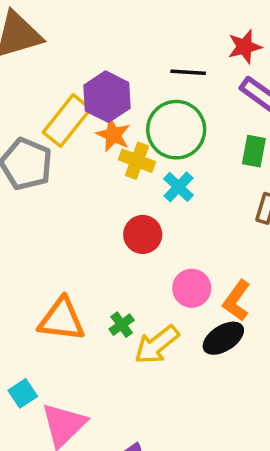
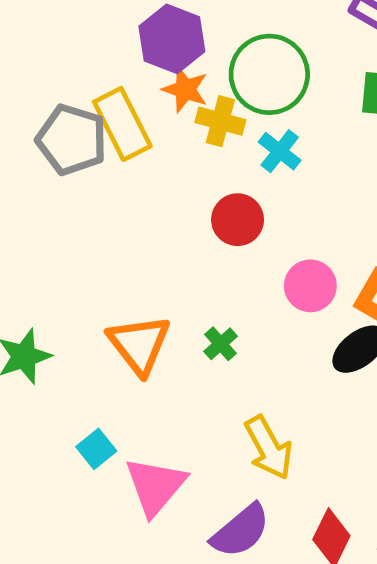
yellow rectangle: (67, 121) -> (122, 124), moved, turned -60
orange triangle: (62, 319) -> (139, 344), turned 51
yellow arrow: (157, 345) -> (269, 448), moved, turned -75

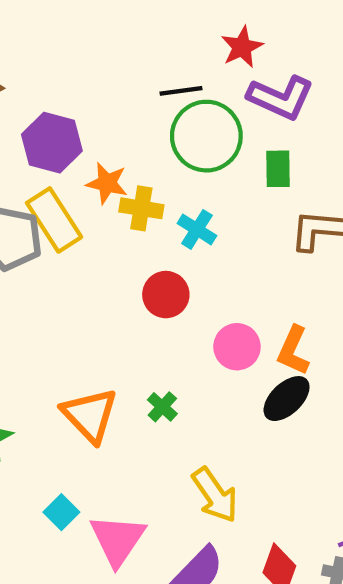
purple hexagon: (172, 39) -> (52, 143), moved
green circle: (269, 74) -> (206, 136), moved

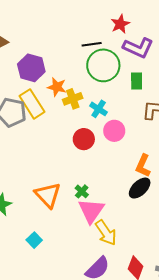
yellow cross: (141, 208) -> (73, 99), turned -30
pink circle: (237, 347) -> (114, 131), moved
pink triangle: (118, 540) -> (91, 211), moved

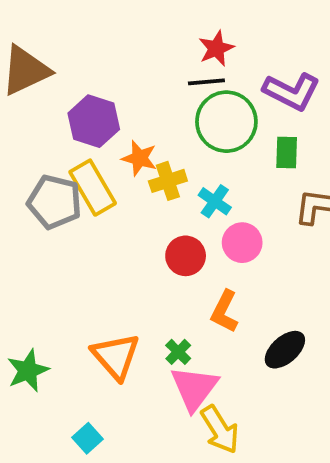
red star: (120, 24) -> (216, 48), moved
orange L-shape: (143, 166) -> (225, 311), moved

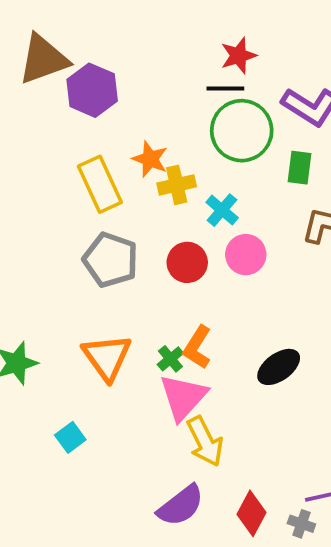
purple hexagon: (94, 121) -> (92, 90), moved
gray pentagon: (55, 202) -> (111, 260), moved
orange L-shape: (225, 311) -> (197, 347), moved

